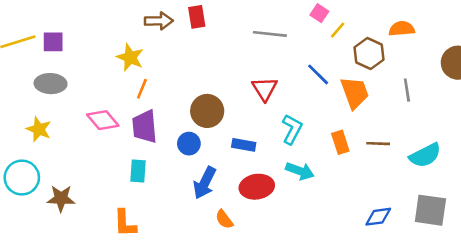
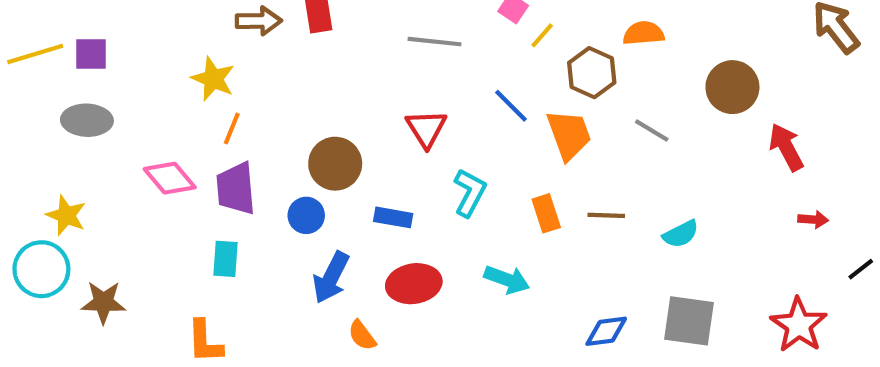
gray line: (407, 90) -> (652, 131), turned -50
yellow star: (39, 129) -> (66, 215), moved
cyan semicircle: (425, 155) -> (681, 234), size x0.7
cyan arrow: (300, 171) -> (507, 280), moved

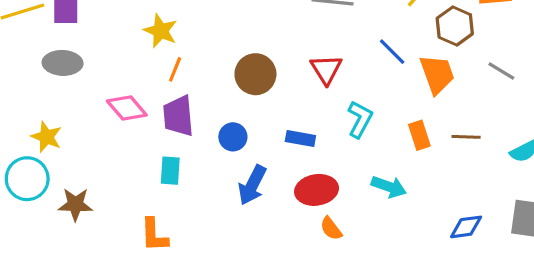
brown circle: (335, 164) -> (255, 74), moved
orange semicircle: (362, 335) -> (331, 229), moved

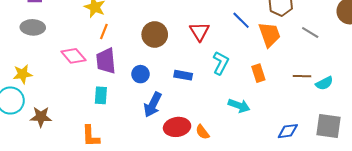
yellow star: (46, 137) -> (23, 74), turned -30
brown line: (466, 137) -> (302, 76), moved
red ellipse: (317, 190) -> (177, 127), moved

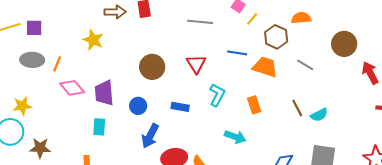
blue line: (241, 20) -> (237, 53), turned -36
orange line: (104, 31) -> (57, 64), moved
orange trapezoid: (270, 34) -> (265, 67), turned -52
brown line: (302, 76) -> (297, 108), turned 60

